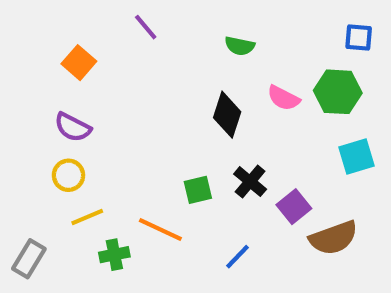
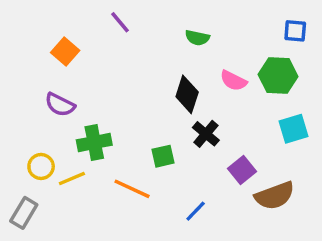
yellow circle: (68, 175) -> (41, 166), moved
black cross: (250, 182) -> (206, 134), moved
green cross: (114, 255) -> (94, 142), moved, size x1.4

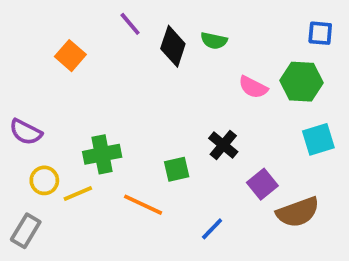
black diamond: (187, 94) -> (173, 46), moved
purple semicircle: (60, 105) -> (26, 132), moved

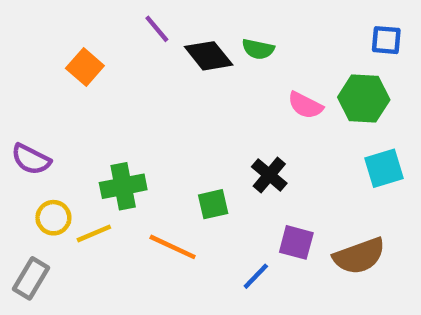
black diamond: (173, 46) -> (209, 56), turned -57
purple square: (262, 184) -> (296, 242), moved, turned -36

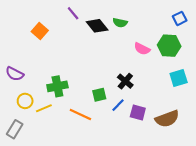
blue square: (386, 40) -> (180, 18), turned -32
blue line: (256, 276) -> (118, 105), moved

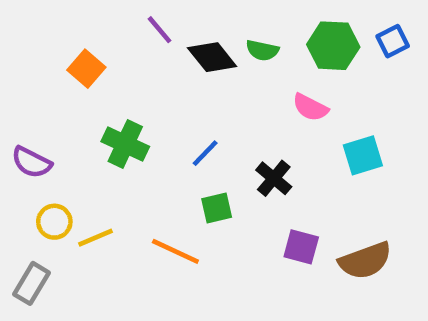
green hexagon: (169, 46) -> (333, 46), moved
cyan square: (179, 78) -> (363, 155), moved
green cross: (57, 86) -> (125, 144), moved, turned 36
blue line: (118, 105) -> (205, 153), moved

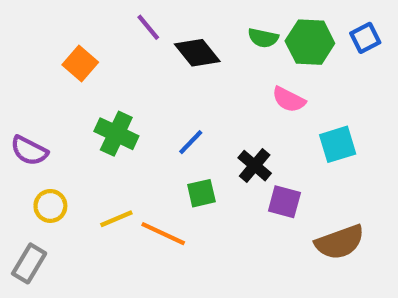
green semicircle: (262, 50) -> (263, 38), moved
yellow line: (95, 238) -> (116, 219), moved
purple square: (301, 247) -> (284, 202), moved

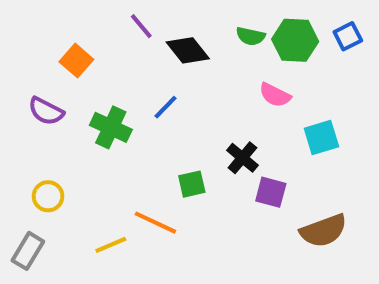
blue line: (191, 142) -> (166, 107), moved
purple semicircle: (29, 151) -> (46, 111), moved
yellow line: (116, 219) -> (111, 245), moved

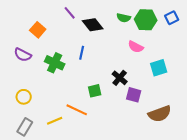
blue line: (166, 107) -> (82, 53), turned -32
gray rectangle: (28, 251) -> (25, 127), moved

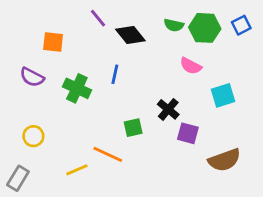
orange square: (38, 30) -> (53, 42), turned -35
gray rectangle: (25, 127) -> (18, 178), moved

